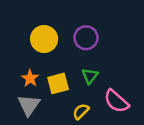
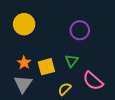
purple circle: (86, 38) -> (80, 30), moved
yellow circle: (44, 39) -> (24, 24), moved

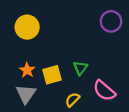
purple circle: (80, 30) -> (111, 21), moved

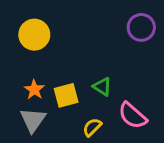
green triangle: (80, 68) -> (102, 87), turned -35

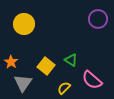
orange star: (34, 90) -> (11, 62), moved
yellow square: (66, 95) -> (46, 66), turned -36

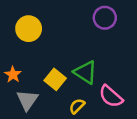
purple circle: (98, 19) -> (105, 18), moved
green triangle: (71, 60) -> (85, 72), size x1.5

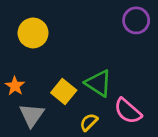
purple circle: (105, 18) -> (136, 20), moved

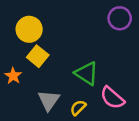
yellow square: (64, 91) -> (38, 56), moved
gray triangle: (32, 115) -> (49, 100), moved

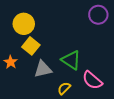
gray triangle: (49, 100) -> (43, 69), moved, turned 42

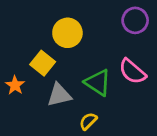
yellow circle: (24, 24) -> (67, 33), moved
pink semicircle: (92, 80) -> (132, 71), moved

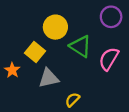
pink semicircle: (132, 71) -> (109, 59), turned 80
green triangle: (98, 82) -> (80, 46), moved

